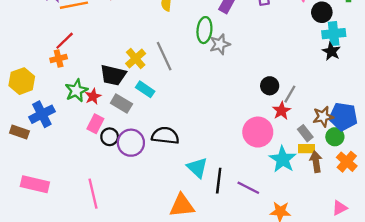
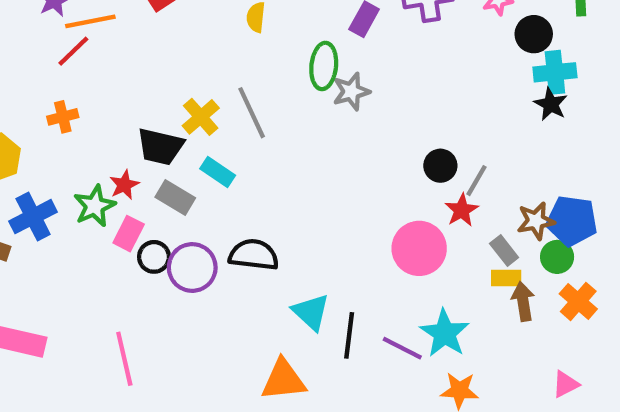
red line: (65, 41) -> (73, 51), moved
green star: (76, 91) -> (95, 206), moved
cyan star: (283, 159) -> (445, 333), moved

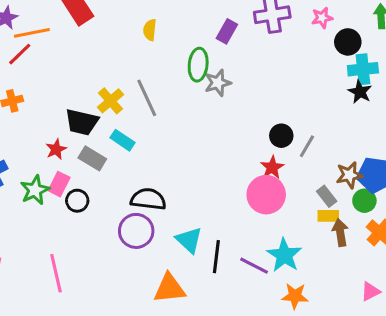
green star: (95, 206) -> (35, 190), moved
red star: (462, 210) -> (272, 167), moved
purple circle: (192, 267) -> (136, 231), moved

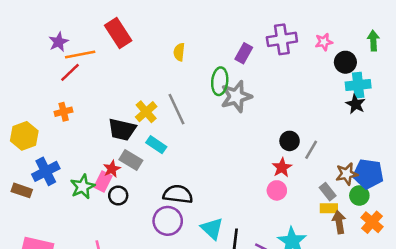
gray star: (218, 83) -> (236, 96), size x1.4
red star: (56, 149) -> (112, 169), moved
pink circle: (266, 195) -> (277, 190), size x0.6

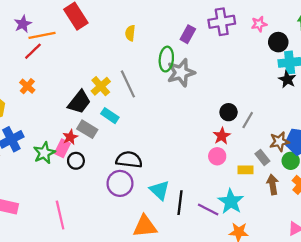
orange cross: (64, 112) -> (27, 86), turned -35
black trapezoid: (122, 129) -> (79, 102), turned -65
yellow rectangle: (329, 208) -> (245, 170), moved

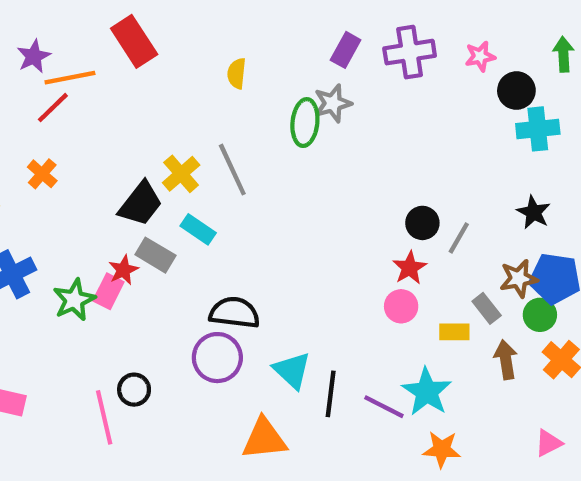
purple rectangle: (188, 34) -> (346, 50), moved
gray star: (181, 73) -> (333, 103), moved, size x0.7
black star: (287, 79) -> (534, 212), moved
black circle: (76, 161) -> (134, 390), moved

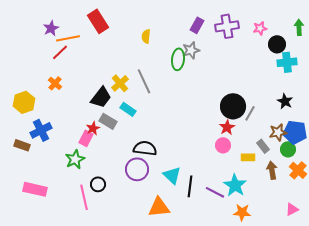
black circle: (422, 223) -> (233, 106), size x1.6
green star: (74, 300) -> (75, 159), moved

